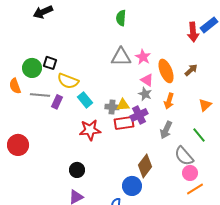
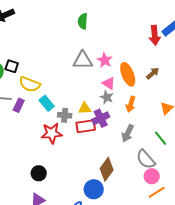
gray cross: (112, 107) -> (65, 115), moved

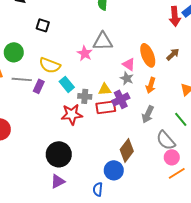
pink star: (105, 60) -> (85, 53), moved
black square: (12, 66) -> (43, 25), moved
black circle: (39, 173) -> (59, 154), size x1.6

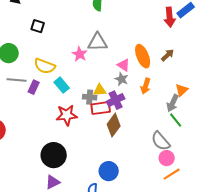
gray cross: (85, 96) -> (90, 97), moved
gray arrow: (148, 114) -> (173, 103), moved
brown diamond: (127, 150) -> (114, 125), moved

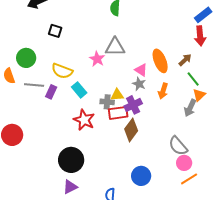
red arrow: (170, 17) -> (200, 36), moved
red star: (67, 115) -> (84, 120), turned 30
green line: (176, 120) -> (193, 79), moved
blue circle: (109, 171) -> (141, 176), moved

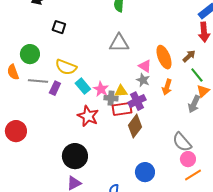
pink star: (97, 59) -> (101, 89), moved

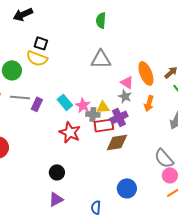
yellow semicircle: (66, 67) -> (37, 58), moved
brown diamond: (135, 126) -> (117, 142), turned 45
black circle: (75, 156) -> (57, 172), size x0.6

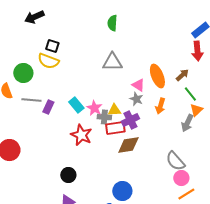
blue circle: (127, 188) -> (122, 191), moved

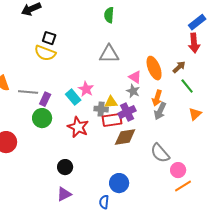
green circle: (23, 73) -> (42, 118), moved
pink star: (94, 108) -> (86, 89), moved
orange triangle: (196, 110) -> (195, 114), moved
gray arrow: (187, 123) -> (160, 111), moved
gray semicircle: (175, 161) -> (160, 153), moved

